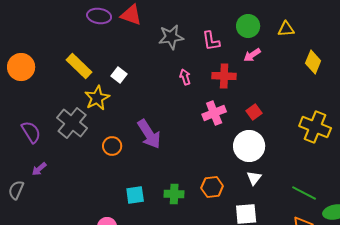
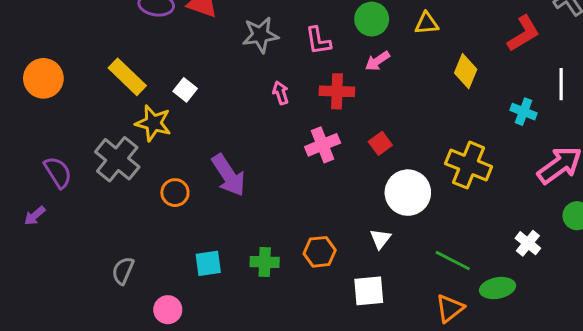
yellow star: (97, 98) -> (153, 123), turned -30
white circle: (249, 146) -> (408, 193), moved
purple arrow: (39, 169) -> (35, 216), moved
gray semicircle: (16, 190) -> (123, 271), moved

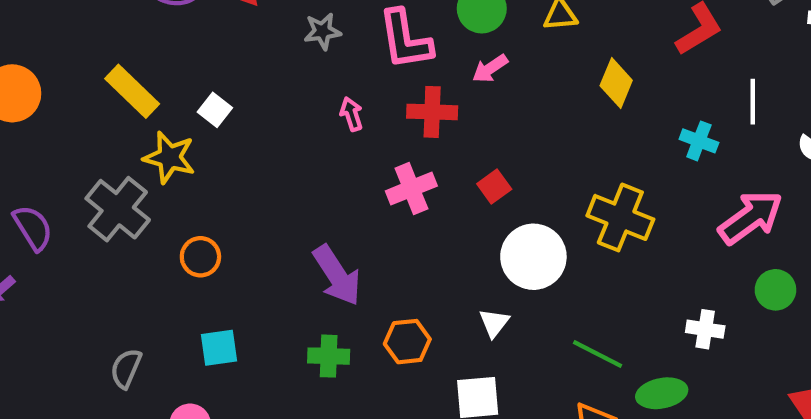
gray star: (260, 35) -> (322, 31), size x0.7
pink L-shape: (318, 41) -> (405, 40), size x1.5
purple arrow: (229, 175) -> (337, 275), moved
white cross: (528, 243) -> (705, 329), turned -30
cyan square: (208, 263) -> (219, 348), moved

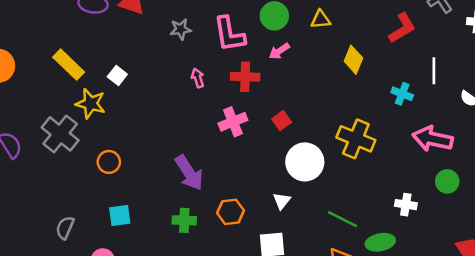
pink arrow: (751, 217) -> (433, 139), turned -132

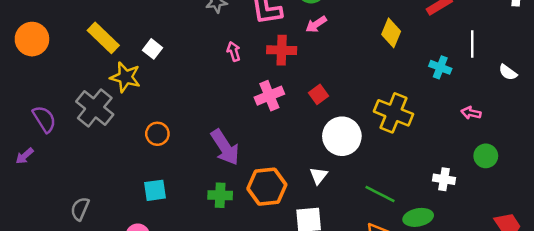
pink arrow: (433, 139) -> (471, 113), size x0.5
orange circle: (109, 162) -> (157, 134), moved
orange hexagon: (231, 212) -> (267, 187), size x1.4
gray semicircle: (65, 228) -> (80, 209), moved

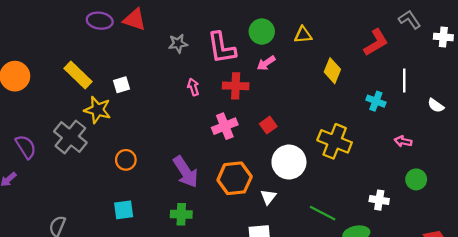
white square: (152, 49) -> (121, 85), turned 35
orange hexagon: (267, 187) -> (235, 178), moved

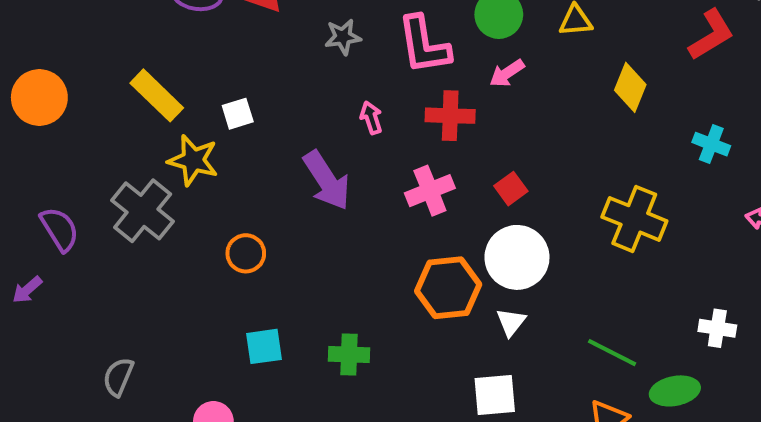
white circle: (289, 162) -> (517, 257), moved
purple arrow: (186, 172) -> (327, 180), moved
cyan square: (124, 210) -> (264, 346), moved

